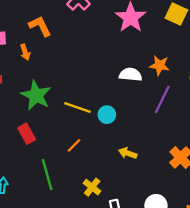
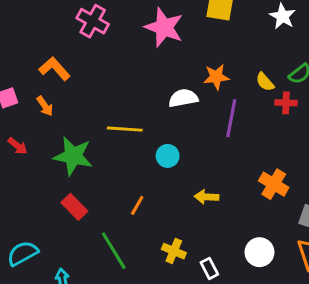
yellow line: (78, 107) -> (125, 129), moved

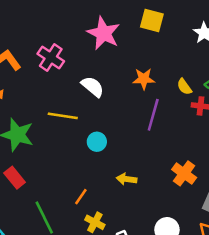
pink cross: (93, 21) -> (51, 57), moved
white semicircle: (183, 98) -> (93, 87), moved, turned 45
orange line: (137, 205) -> (81, 197), moved

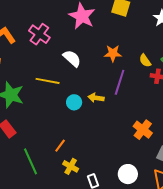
yellow arrow: (127, 179) -> (96, 98), moved

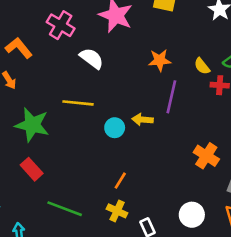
pink cross: (39, 34) -> (61, 25), moved
white semicircle: (72, 58) -> (92, 58), moved
orange line: (60, 146) -> (120, 181), moved
green line: (30, 161) -> (65, 209), turned -40

